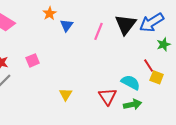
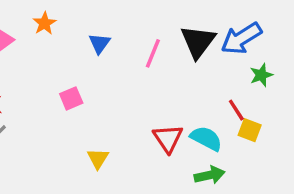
orange star: (50, 13) -> (44, 23), moved
pink square: (33, 60) -> (71, 98), moved
red triangle: (108, 96) -> (168, 138), moved

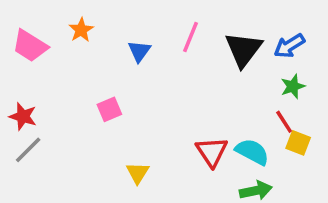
blue arrow: (241, 38) -> (289, 46), size x0.7
pink line: (153, 53) -> (191, 37), moved
green star: (261, 75) -> (293, 86), moved

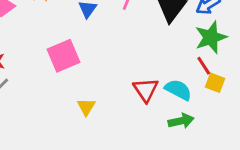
green star: (293, 86) -> (211, 37), size x1.6
pink square: (109, 109) -> (64, 56), size x1.6

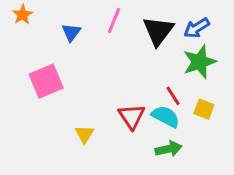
red line: (204, 66) -> (173, 96), moved
yellow triangle: (86, 107) -> (84, 134), moved

